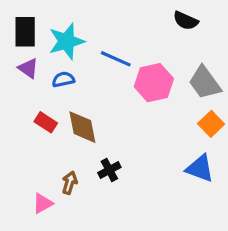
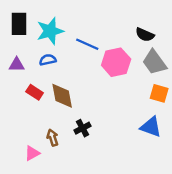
black semicircle: (186, 21) -> (145, 35), moved
purple triangle: (28, 68) -> (17, 65), moved, turned -35
orange square: (211, 124) -> (159, 93), turned -30
brown arrow: (70, 183) -> (53, 138), turned -35

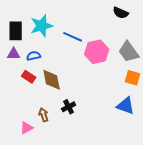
black rectangle: (19, 24) -> (16, 31), moved
black semicircle: (145, 35) -> (121, 13), moved
blue semicircle: (48, 60) -> (34, 56), moved

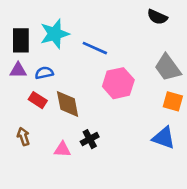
pink hexagon: (97, 52) -> (118, 83), moved
brown arrow: (44, 115) -> (23, 136), moved
pink triangle: (27, 128) -> (62, 149), moved, turned 32

